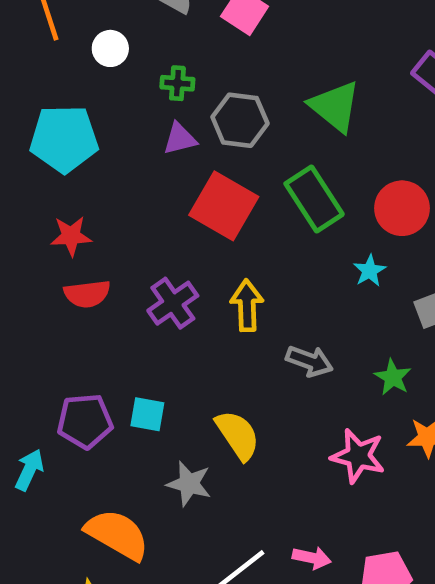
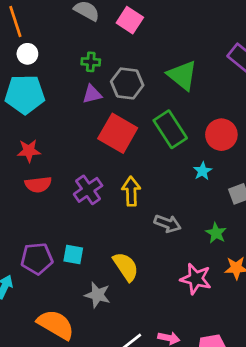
white circle: (110, 48) -> (27, 54), moved

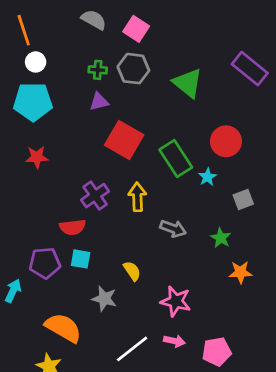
gray hexagon: (127, 83) -> (133, 69), moved
green rectangle: (170, 129) -> (176, 158), moved
red semicircle: (38, 184) -> (73, 227), moved
yellow semicircle: (126, 267) -> (132, 271), size x0.7
pink star: (196, 279) -> (176, 301), moved

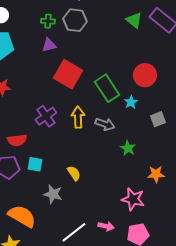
green triangle: (188, 83) -> (134, 20), moved, size x0.7
red semicircle: (73, 227) -> (17, 140), moved
gray arrow: (173, 229) -> (105, 124), moved
green star: (221, 238) -> (128, 148), moved
pink star: (176, 301) -> (133, 199), moved

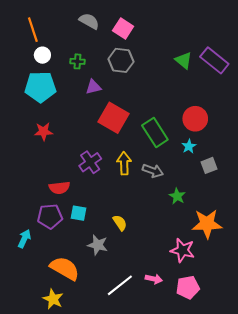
green cross: (48, 21) -> (77, 61), moved
cyan star: (131, 102) -> (189, 146), moved
orange star: (156, 174) -> (207, 224), size x1.6

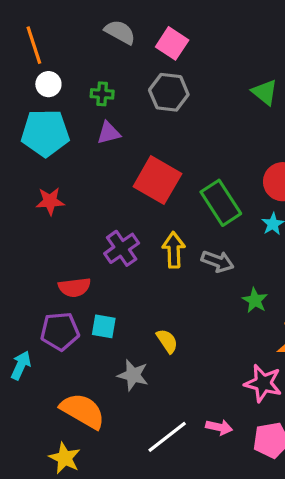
purple triangle: (93, 87) -> (109, 133), moved

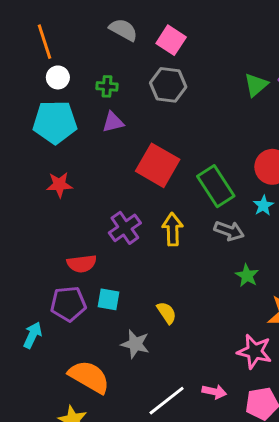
green triangle: (265, 92) -> (256, 85), turned 40
gray arrow: (218, 261) -> (229, 231), moved

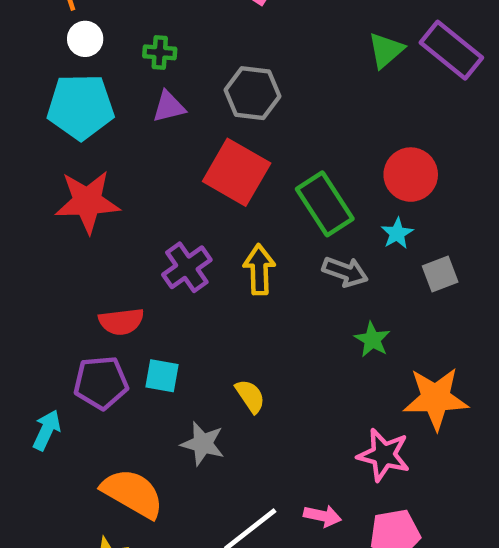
gray hexagon: (168, 85) -> (252, 93), moved
red star: (59, 185) -> (87, 202), size x1.6

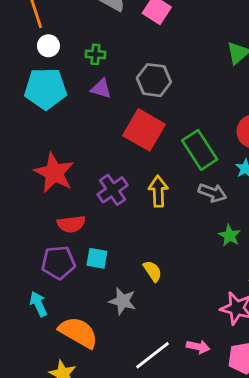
purple triangle: (169, 107) -> (101, 89), turned 30
red star: (87, 202) -> (54, 173), moved, turned 30
cyan arrow: (47, 430) -> (38, 304), moved, turned -50

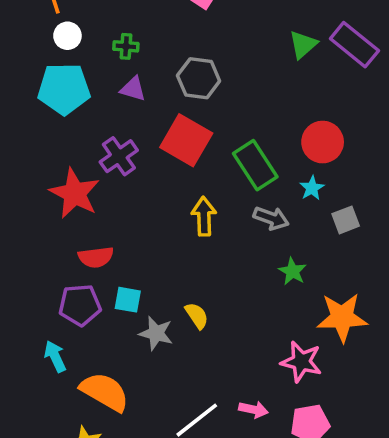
purple cross: (113, 190) -> (119, 156), moved
gray star: (123, 301) -> (156, 333), moved

